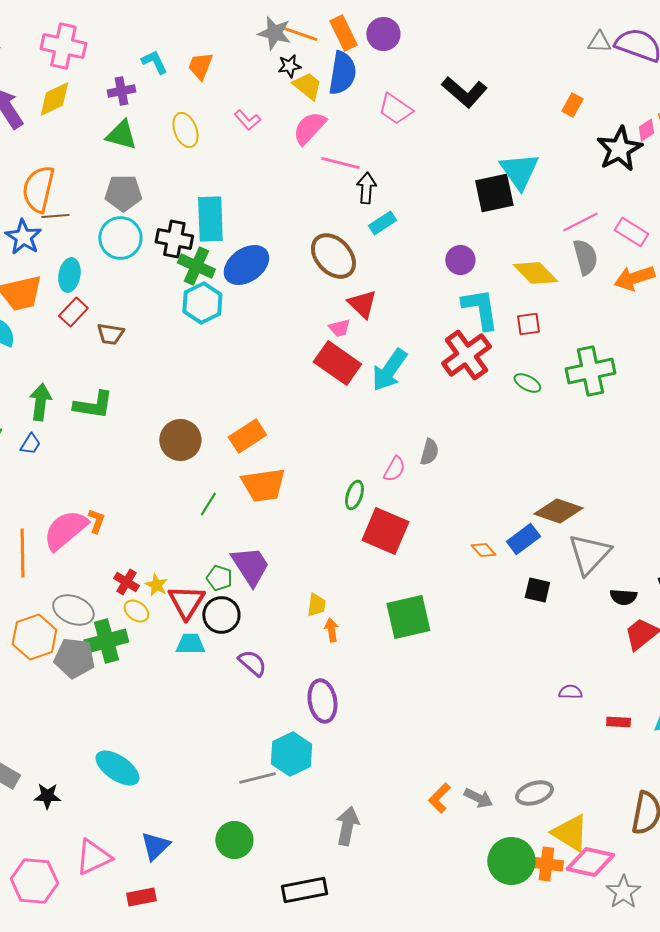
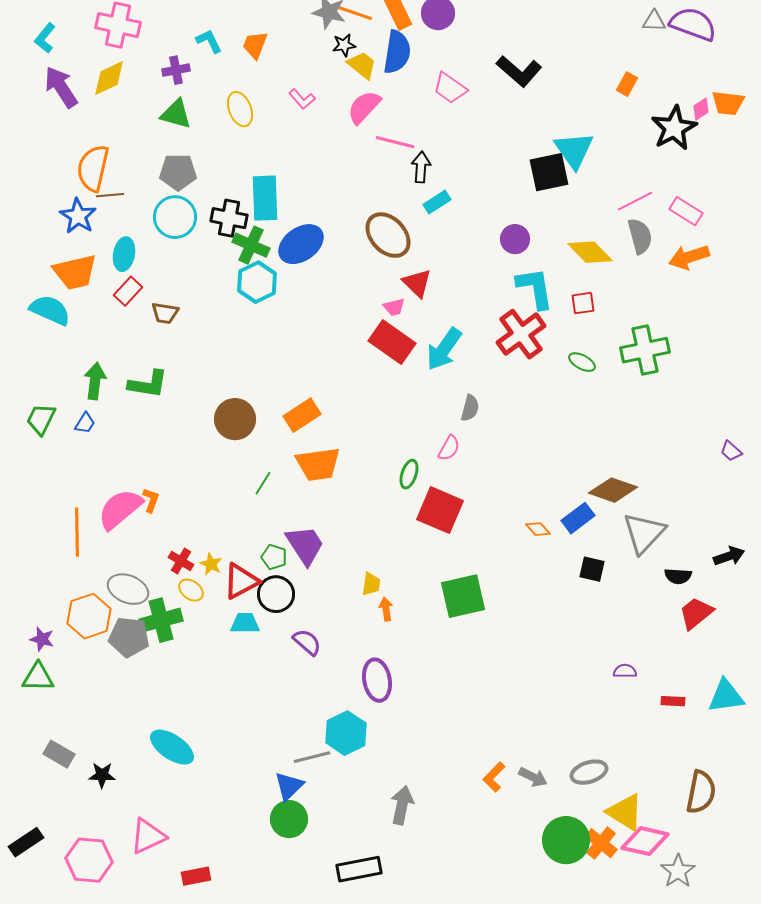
gray semicircle: (429, 452) -> (470, 408), moved
red triangle: (186, 602) -> (241, 581), turned 30
blue triangle: (155, 846) -> (289, 786), moved
orange cross: (546, 864) -> (601, 843), turned 32

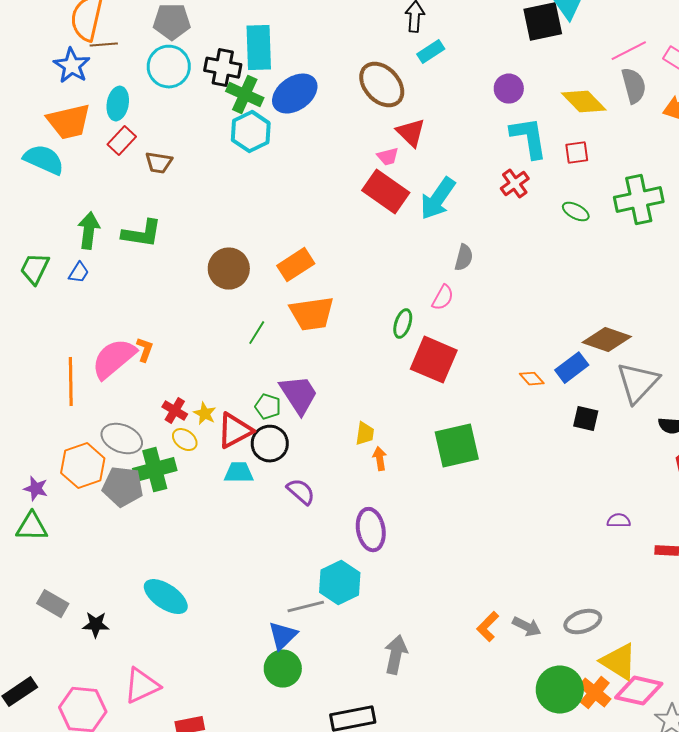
red cross: (521, 334) -> (515, 184), size x0.6

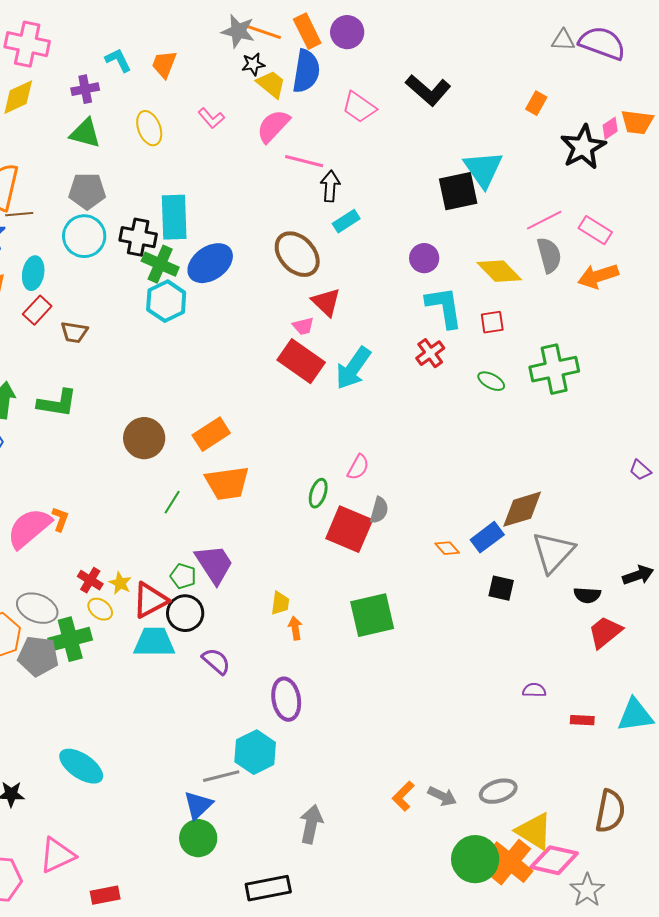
gray semicircle: (464, 258) -> (379, 510), moved
brown diamond: (607, 340) -> (522, 509), turned -36
cyan trapezoid: (239, 473) -> (154, 642), size x1.4
orange cross: (595, 693) -> (510, 862), size x1.4

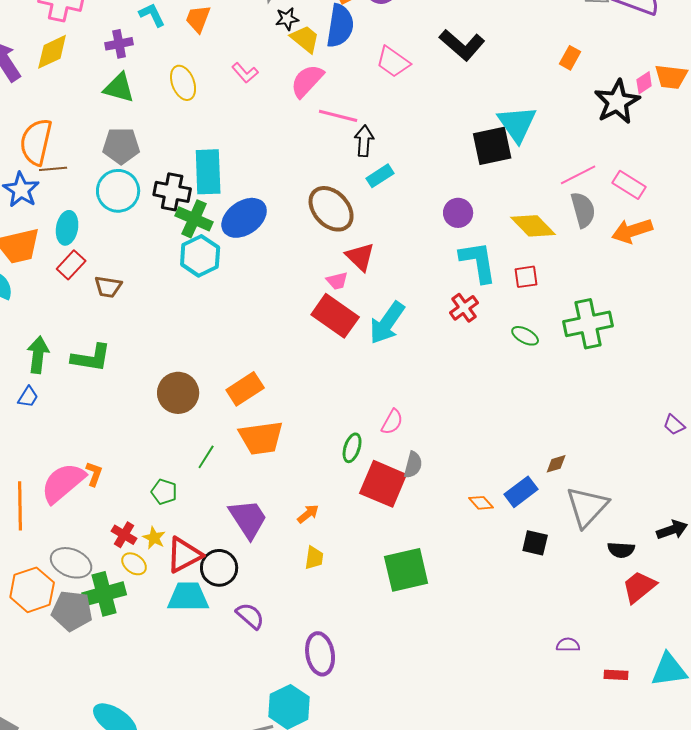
brown diamond: (522, 509) -> (556, 464), size x0.5
green pentagon: (183, 576) -> (164, 492), moved
orange arrow: (295, 628) -> (308, 514), moved, turned 60

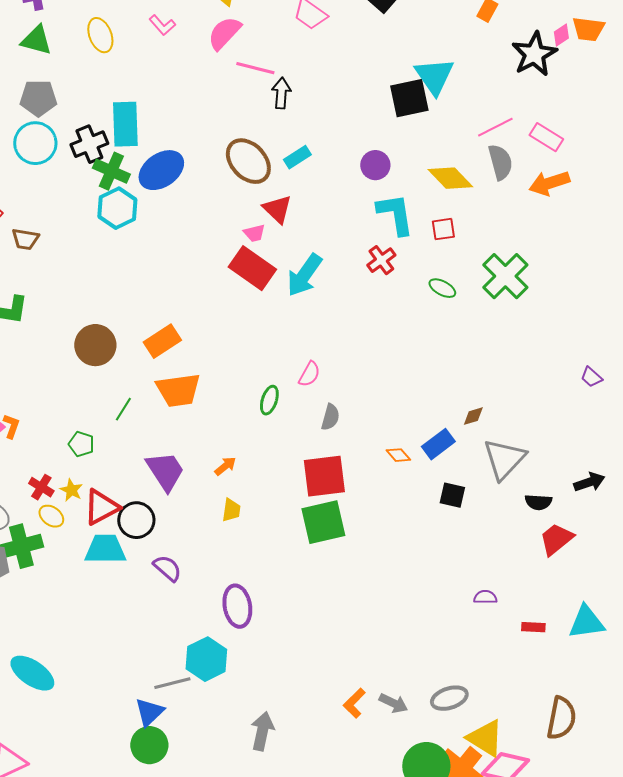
cyan rectangle: (380, 176) -> (297, 157), moved
black cross: (172, 192) -> (89, 144), turned -33
green cross: (588, 324) -> (505, 276), turned -33
red square: (383, 484) -> (324, 476), moved, turned -30

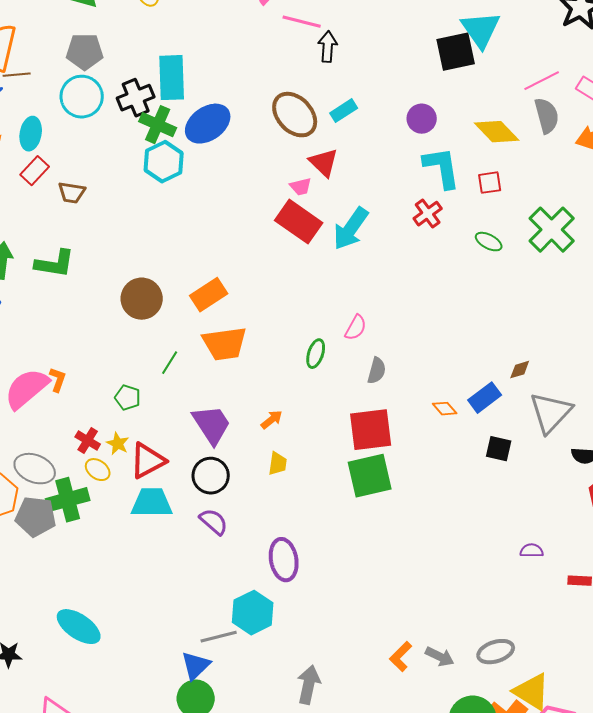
black circle: (136, 520) -> (211, 476), moved

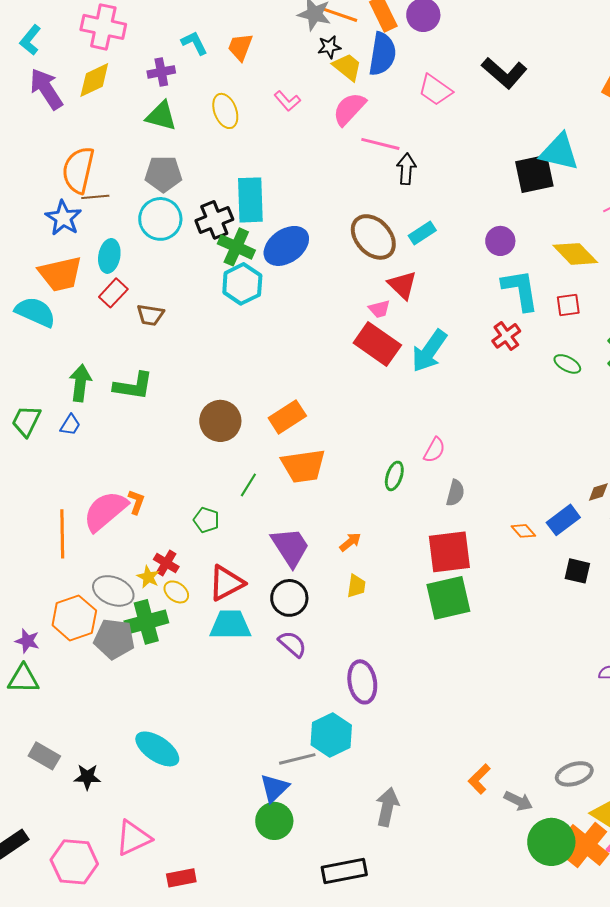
cyan triangle: (481, 30) -> (559, 152), turned -42
yellow star: (118, 444) -> (148, 577), moved
gray arrow: (440, 657) -> (518, 801), moved

